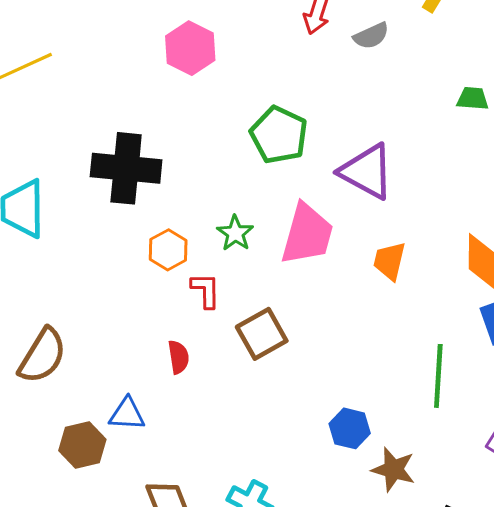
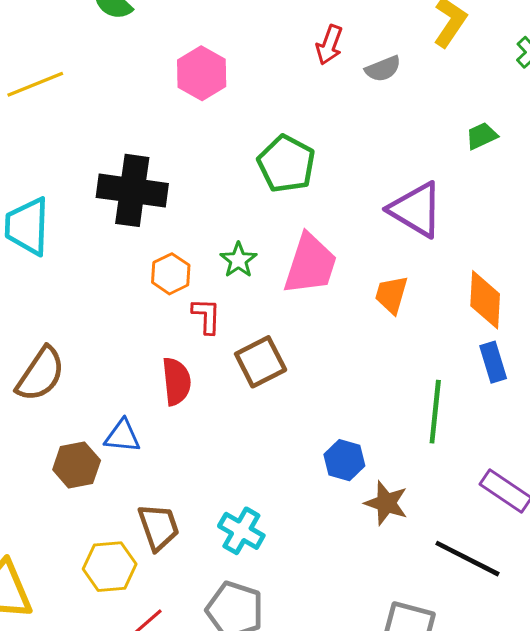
green trapezoid: (473, 99) -> (482, 136), turned -32
purple triangle: (367, 172) -> (416, 210), moved
red semicircle: (178, 357) -> (176, 381), size x1.4

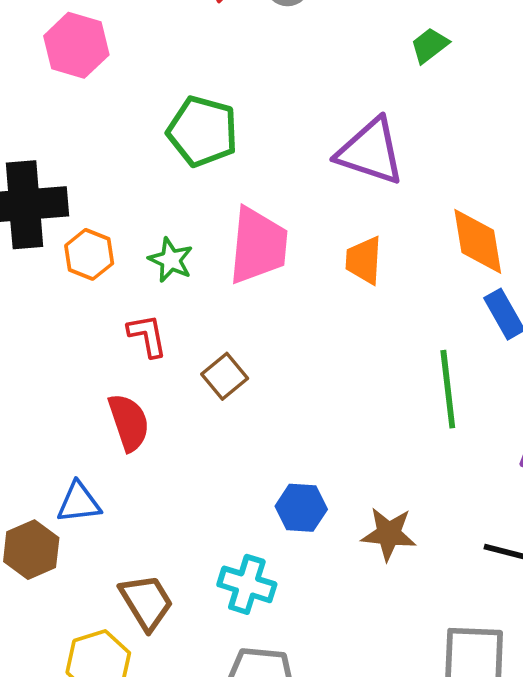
orange hexagon: (171, 274) -> (89, 254), moved
brown square: (261, 362) -> (225, 376), size x0.7
blue hexagon: (344, 460) -> (301, 508), moved
brown star: (386, 503) -> (389, 534), moved

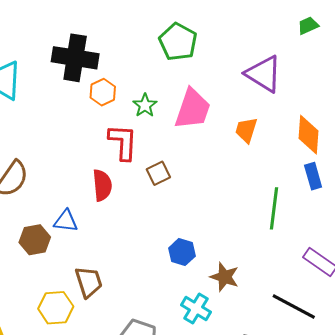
red L-shape: (147, 336) -> (123, 142), size x1.5
cyan cross: (247, 584) -> (196, 309), moved

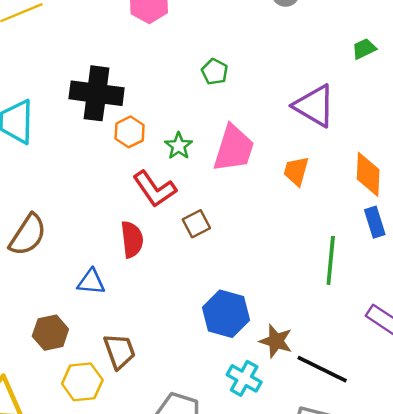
green pentagon: (178, 42) -> (215, 72), size x0.6
red L-shape: (123, 142) -> (154, 189), turned 144
brown hexagon: (35, 240) -> (50, 333), moved
blue hexagon: (182, 252) -> (226, 314), size x1.5
black line: (294, 307) -> (322, 369), moved

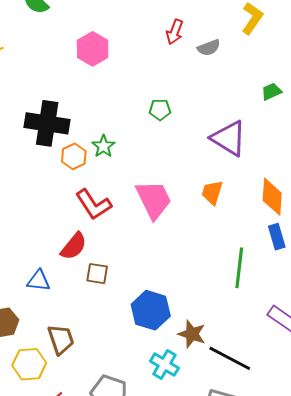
green pentagon: (215, 72) -> (160, 110), moved, turned -30
green star: (179, 146) -> (103, 146), moved
pink trapezoid: (234, 148) -> (154, 200), moved, turned -45
brown square: (196, 224) -> (97, 274), moved, turned 35
red semicircle: (132, 239) -> (74, 246), turned 44

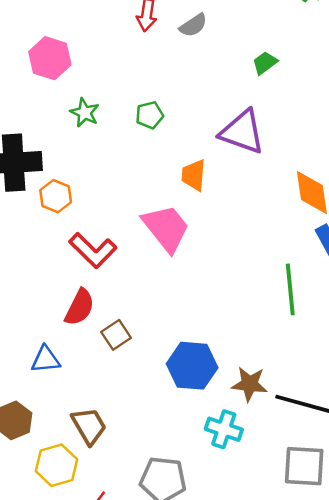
green trapezoid: (271, 92) -> (265, 63), moved
green star: (103, 146) -> (85, 113), moved
orange trapezoid: (212, 192) -> (194, 175), moved
brown square: (97, 274) -> (116, 335), turned -30

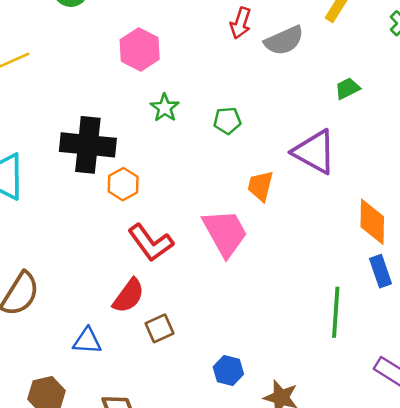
gray semicircle: (193, 25) -> (284, 41), size x1.4
blue hexagon: (192, 366) -> (228, 370), size x0.6

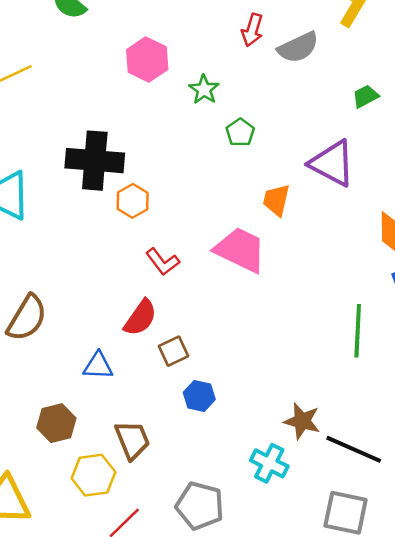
green star: (165, 108) -> (204, 89), moved
green pentagon: (227, 121) -> (240, 132), turned -30
pink trapezoid: (225, 233) -> (240, 250), turned -34
red L-shape: (151, 243) -> (162, 262), size x0.7
blue hexagon: (228, 370) -> (199, 396), moved

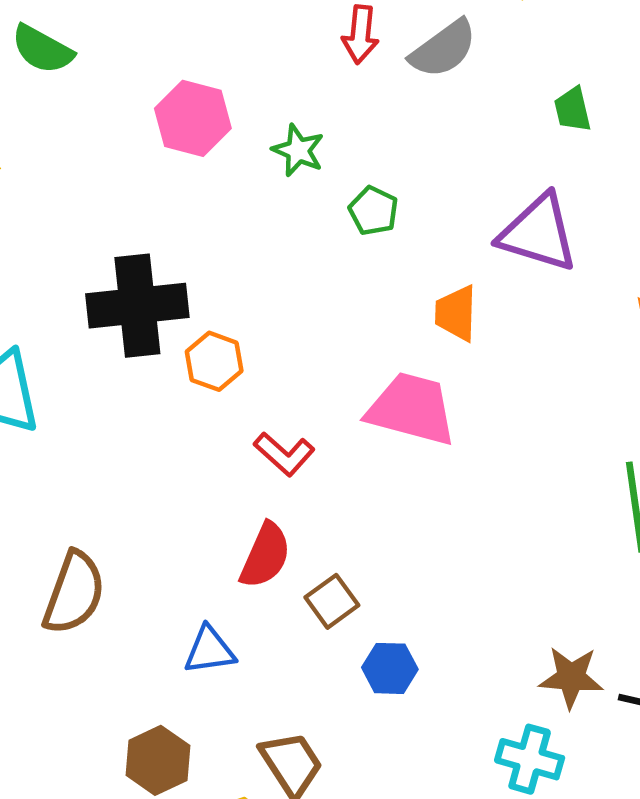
green trapezoid: (365, 96) -> (573, 109), turned -64

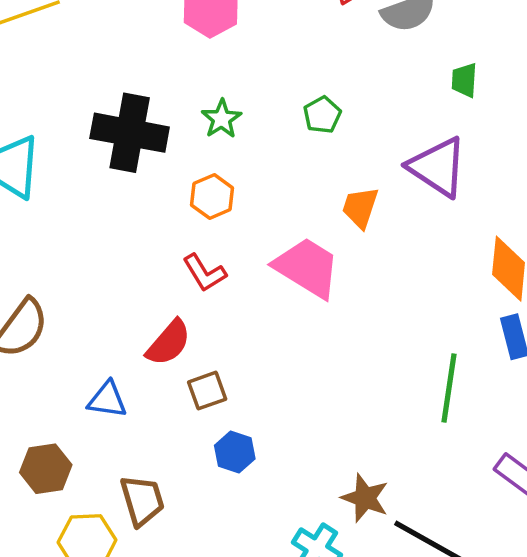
green trapezoid: (573, 109) -> (464, 80), moved
green star: (298, 150) -> (222, 119), moved
orange hexagon: (214, 361) -> (212, 197), moved

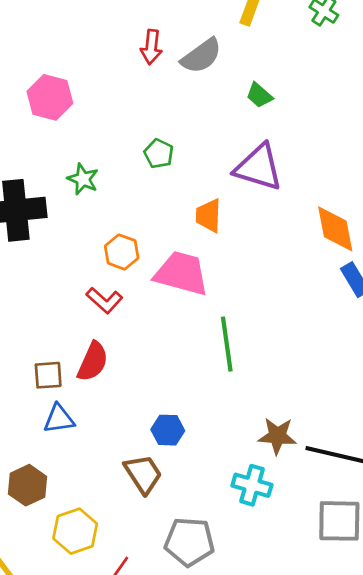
green trapezoid: (464, 80) -> (259, 95), turned -36
orange hexagon: (212, 197) -> (122, 252), moved
green line: (449, 388) -> (227, 344), moved
brown square: (207, 391) -> (48, 375), moved, turned 32
brown trapezoid: (142, 500) -> (143, 474), moved

